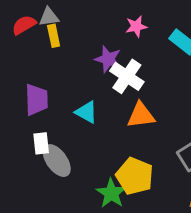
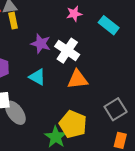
purple star: (108, 59) -> (41, 44), moved

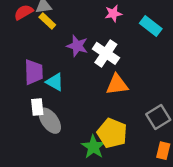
yellow rectangle: (13, 21) -> (47, 21), turned -35
cyan triangle: (37, 77) -> (55, 82), moved

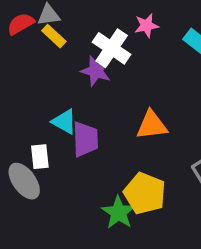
white cross: (106, 53) -> (112, 48), moved
purple trapezoid: (34, 72) -> (85, 139), moved
gray ellipse: (50, 121) -> (24, 181), moved

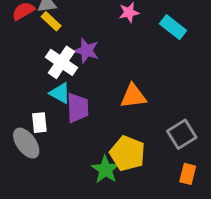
white cross: (112, 48) -> (61, 62), moved

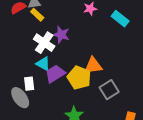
purple trapezoid: (78, 108) -> (55, 74), turned -120
gray square: (182, 134) -> (109, 90), moved
yellow pentagon: (127, 153) -> (79, 78), moved

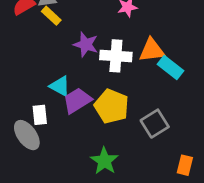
cyan rectangle: (120, 19) -> (171, 67), moved
white cross: (44, 43) -> (116, 56), moved, turned -30
orange triangle: (93, 66) -> (152, 50), moved

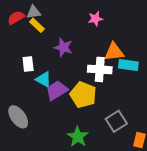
white cross: (116, 56) -> (100, 69), moved
cyan rectangle: (171, 67) -> (128, 65), turned -30
white rectangle: (40, 115) -> (28, 64), moved
gray square: (155, 124) -> (116, 121), moved

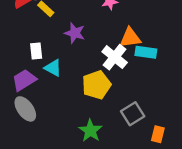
white cross: (100, 69) -> (115, 57), turned 35
purple trapezoid: (57, 90) -> (24, 80), moved
yellow pentagon: (83, 95) -> (96, 85), turned 30

